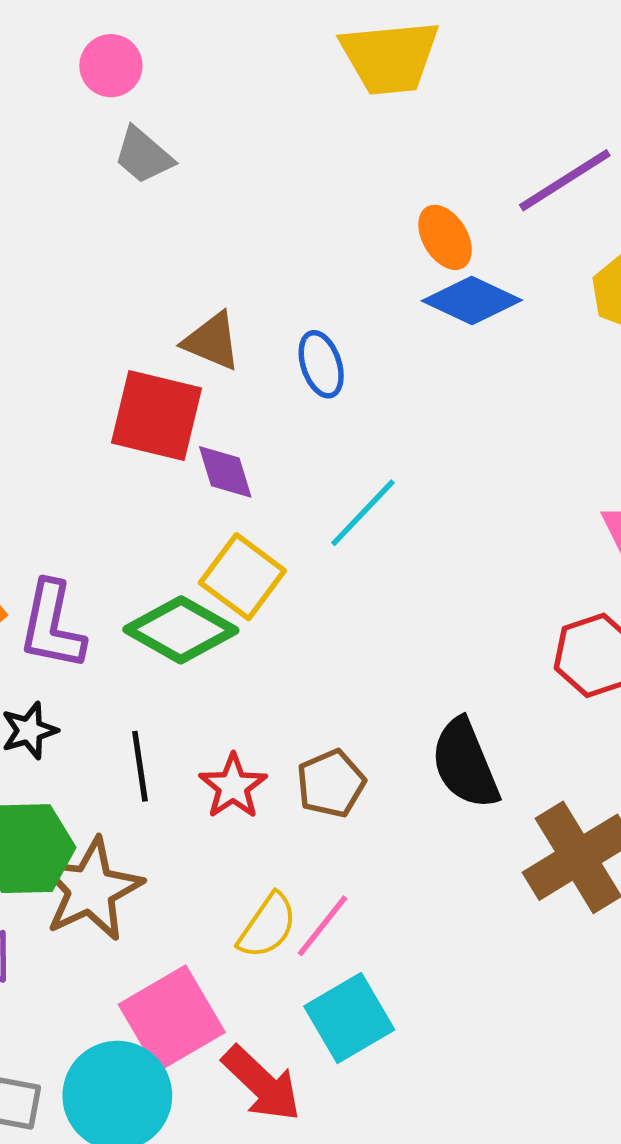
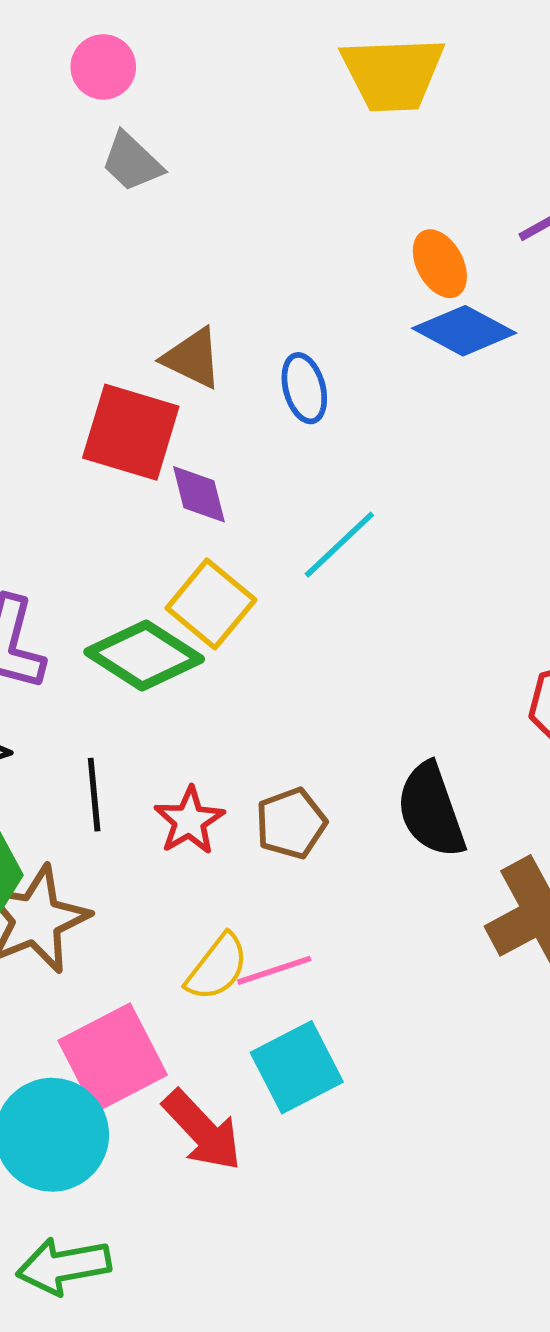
pink line: (322, 926) -> (274, 970), turned 30

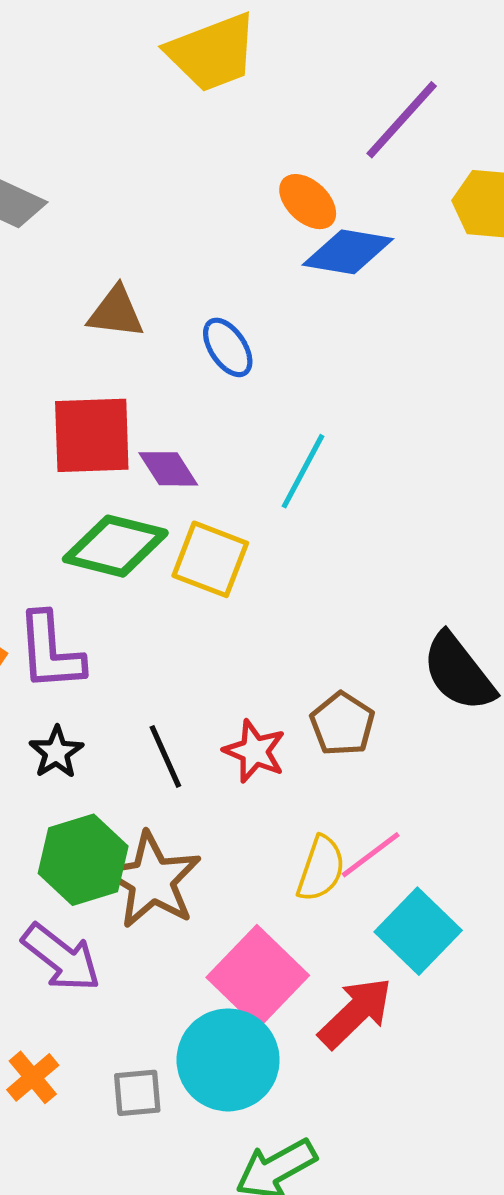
brown triangle: (192, 358) -> (116, 312), moved
green diamond: (144, 656) -> (115, 546), moved
red arrow: (202, 1130) -> (355, 1013), turned -72

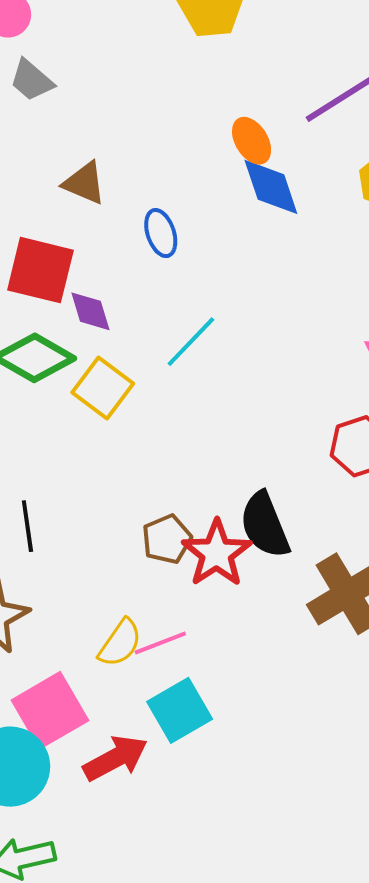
blue diamond: (348, 252) -> (271, 187), turned 46
red star: (255, 751) -> (217, 553), moved, size x1.4

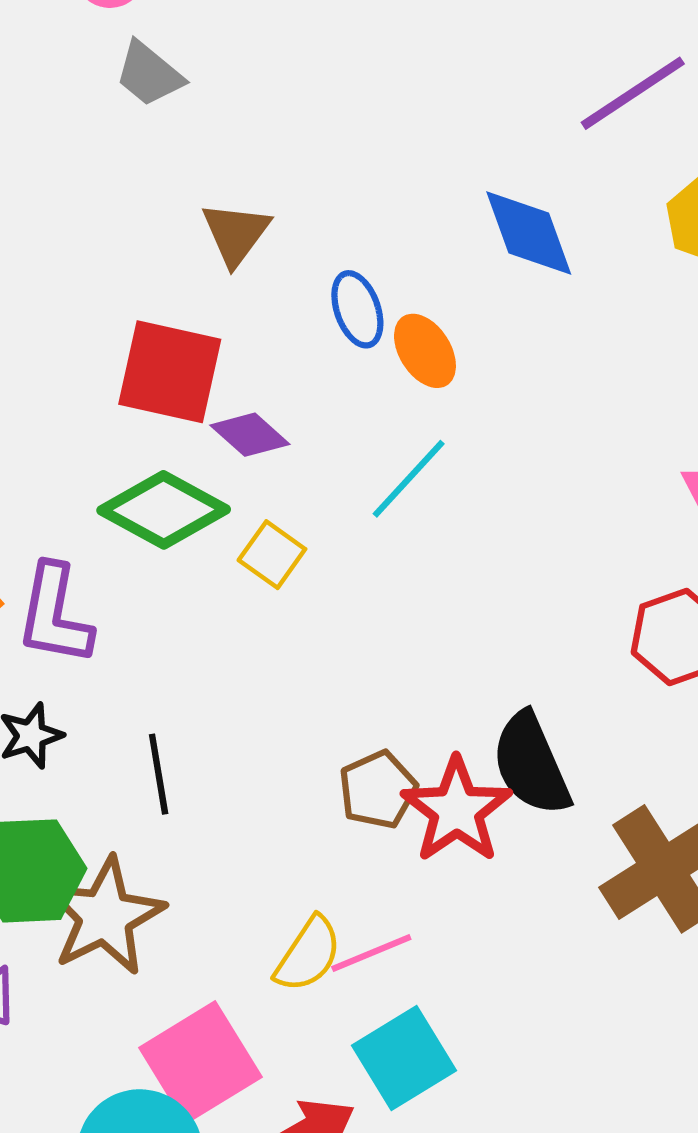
orange ellipse: (252, 141) -> (425, 351), moved
brown triangle: (84, 183) -> (236, 234), turned 45
purple diamond: (90, 311) -> (250, 435), turned -30
yellow square: (103, 388) -> (272, 555), size x0.7

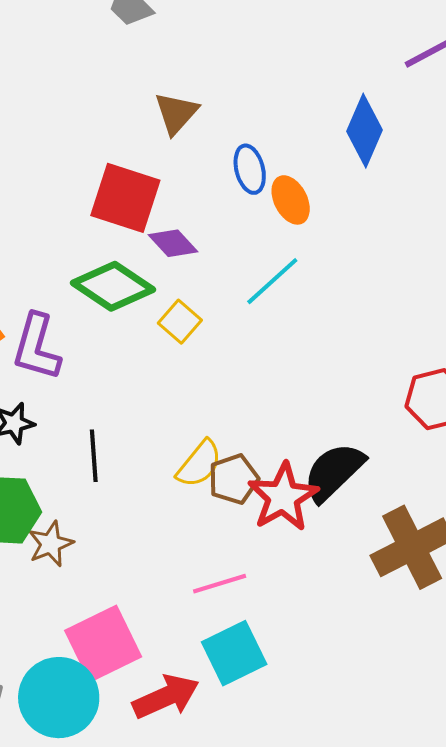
blue diamond: (529, 233) -> (364, 131), turned 38
black semicircle: (531, 764) -> (334, 472), turned 64
brown star: (105, 916) -> (51, 544), size x0.6
yellow semicircle: (308, 954) -> (199, 464), moved

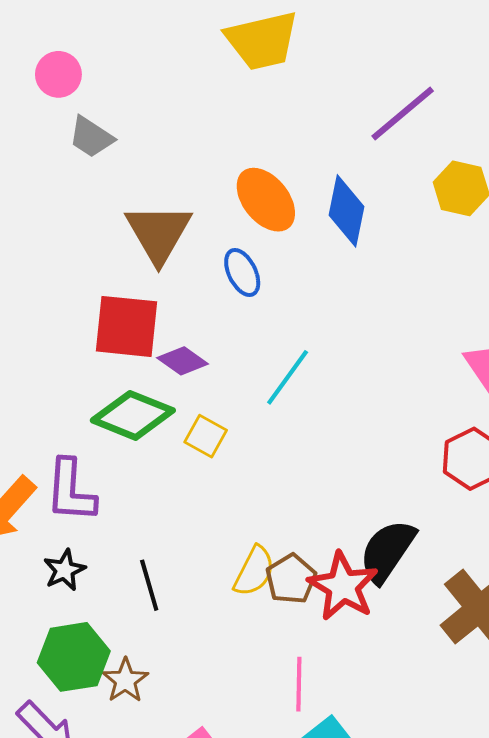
brown triangle: (176, 113) -> (159, 233), size x1.5
orange ellipse: (291, 200) -> (266, 200), moved, size x1.4
pink line: (220, 584) -> (299, 684), turned -60

